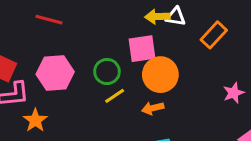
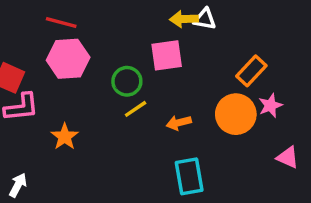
orange rectangle: (214, 35) -> (251, 71), moved
pink hexagon: (55, 73) -> (68, 59), moved
orange circle: (160, 75) -> (236, 114), moved
orange star: (35, 120) -> (65, 137), moved

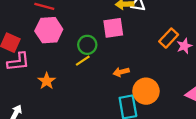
pink star: (270, 105) -> (184, 46), moved
yellow line: (136, 109) -> (83, 61), moved
orange circle: (236, 114) -> (146, 91), moved

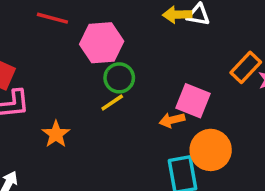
pink square: (113, 28) -> (193, 101), moved, turned 30
pink hexagon: (49, 30) -> (102, 43), moved

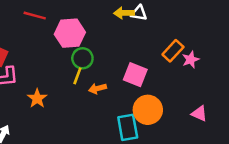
yellow line: (112, 103) -> (77, 76), turned -36
orange arrow: (172, 120) -> (98, 88), moved

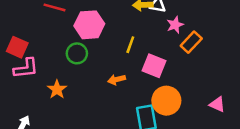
green circle: (82, 58) -> (77, 53), moved
pink star: (191, 60) -> (175, 25), moved
yellow line: (77, 76) -> (130, 45), moved

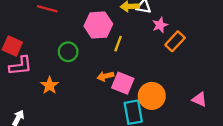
pink hexagon: (89, 25) -> (98, 25), moved
pink square: (154, 66) -> (123, 83), moved

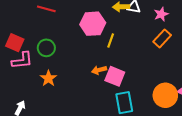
pink star: (160, 25) -> (161, 14), moved
green circle: (68, 52) -> (46, 48), moved
orange circle: (152, 96) -> (165, 95), moved

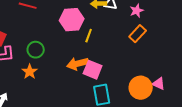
green circle: (46, 48) -> (36, 50), moved
orange arrow: (99, 70) -> (78, 64), size x1.5

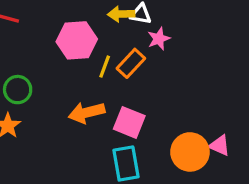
pink star: (137, 11) -> (159, 39), moved
orange rectangle: (138, 34) -> (131, 63), moved
pink square: (93, 70) -> (129, 122), moved

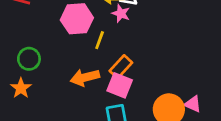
pink star: (159, 39) -> (121, 13), moved, turned -30
orange rectangle: (131, 63) -> (121, 67), moved

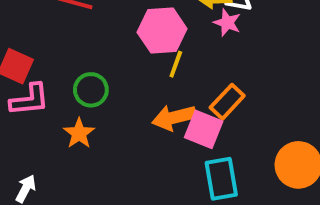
yellow line: (100, 40) -> (176, 64), moved
pink square: (120, 85) -> (204, 129), moved

